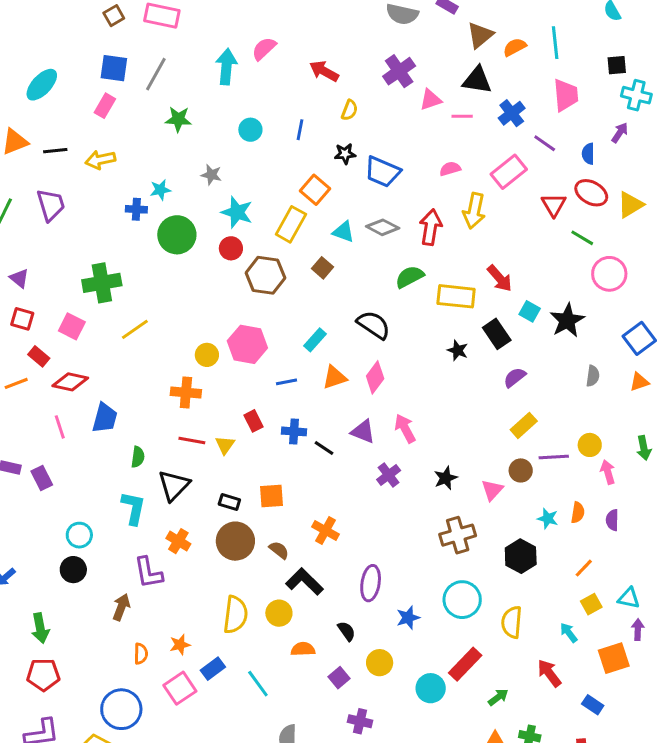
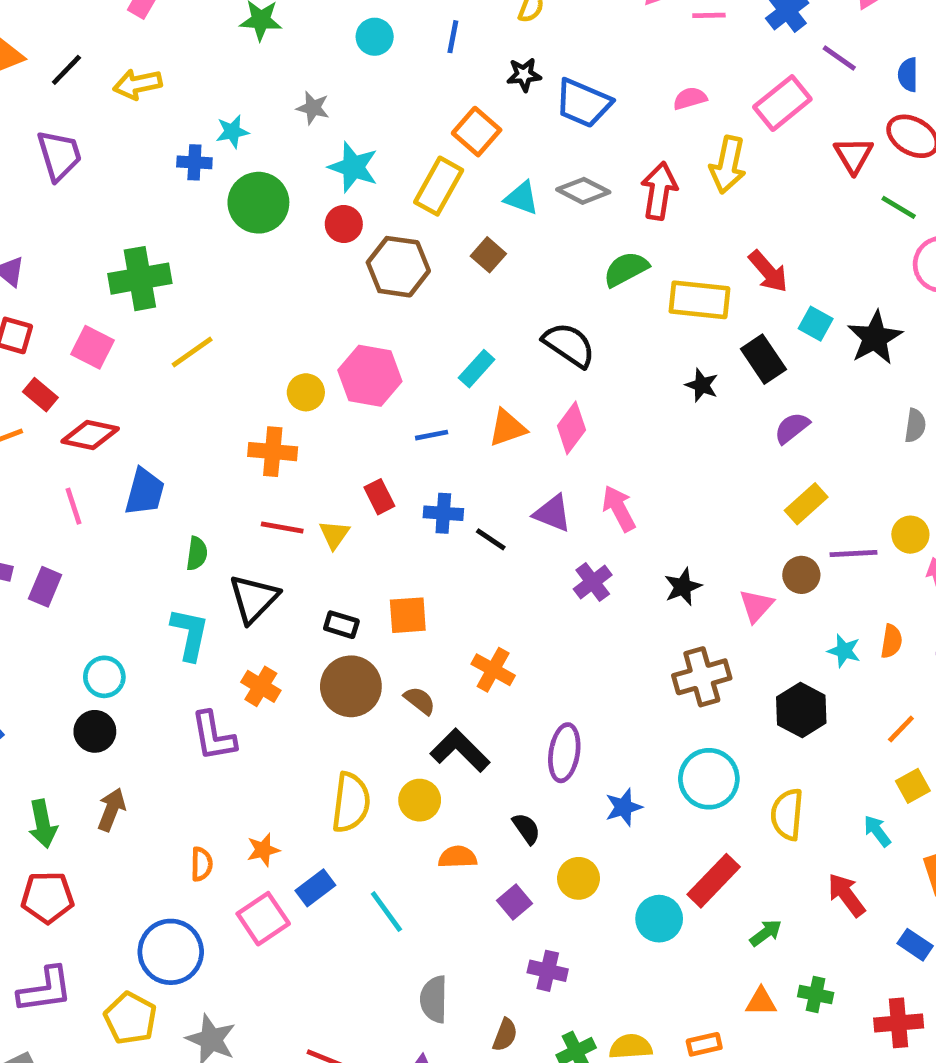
black line: (55, 151) -> (66, 70), turned -40
purple rectangle: (42, 478) -> (45, 587), turned 50
brown arrow: (121, 607) -> (111, 810), moved

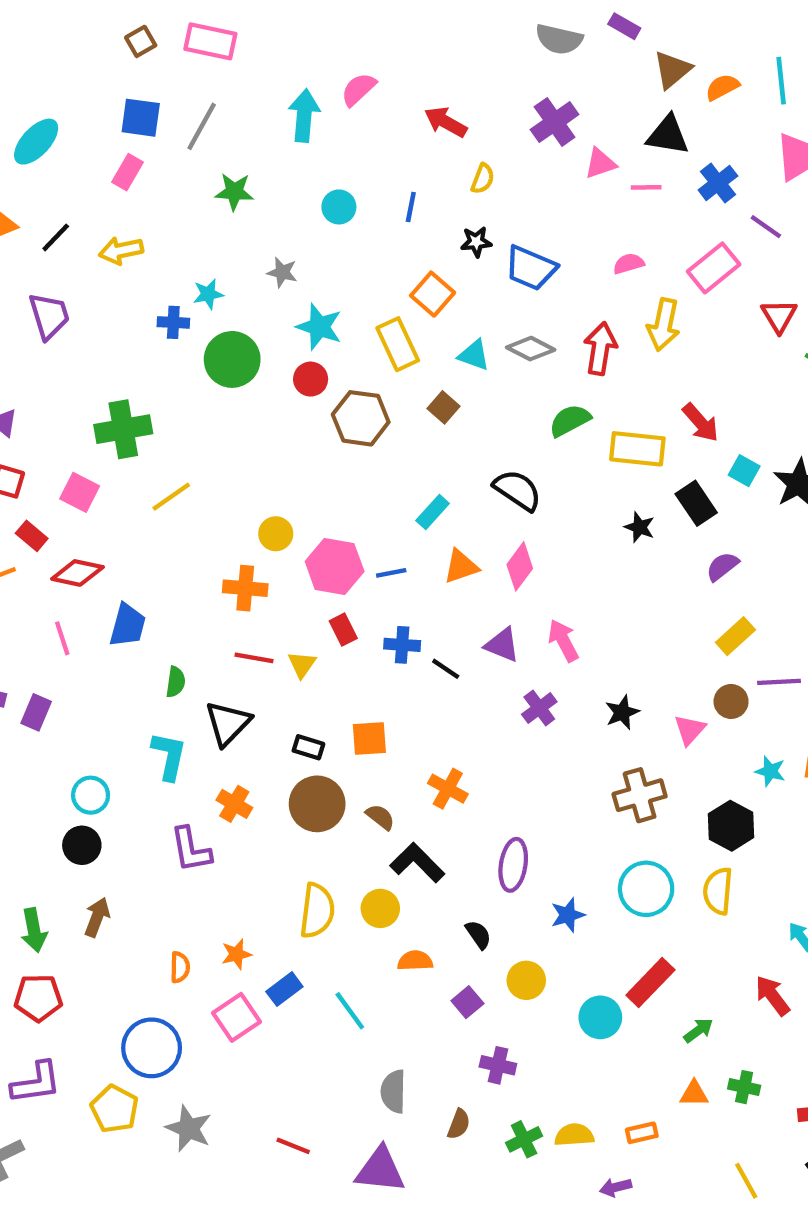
yellow rectangle: (439, 186) -> (398, 344), turned -54
pink hexagon: (370, 376) -> (335, 566), moved
yellow semicircle: (787, 814) -> (718, 891), moved

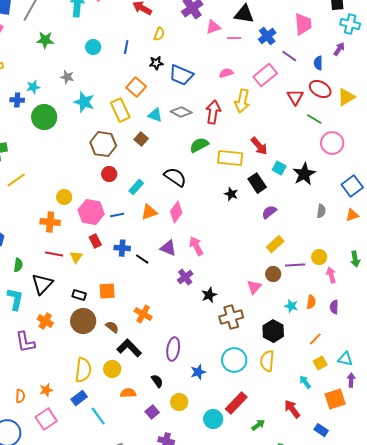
red circle: (311, 379) -> (109, 174), moved
black star: (622, 712) -> (209, 295), moved
blue rectangle: (284, 989) -> (79, 398), moved

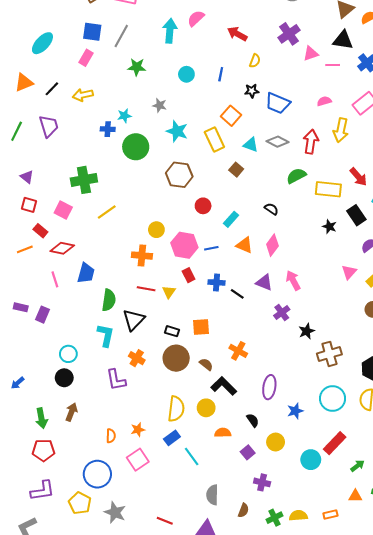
brown hexagon: (103, 144) -> (179, 175), moved
black semicircle: (175, 177) -> (271, 209), size x0.6
orange triangle: (149, 212) -> (244, 245), turned 42
green semicircle: (18, 265) -> (109, 300), size x1.5
pink triangle: (254, 287) -> (349, 272), moved

